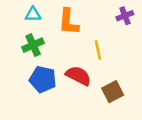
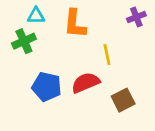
green cross: (33, 45) -> (24, 41), moved
red semicircle: (78, 76) -> (86, 83), turned -50

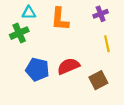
purple cross: (136, 17) -> (101, 14), moved
yellow line: (107, 55) -> (107, 44), moved

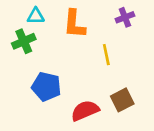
yellow line: (107, 44) -> (106, 55), moved
red semicircle: (68, 66) -> (85, 111), moved

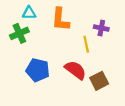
purple cross: (125, 17) -> (101, 28), moved, turned 32
red semicircle: (85, 111) -> (75, 70), moved, turned 60

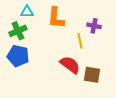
blue pentagon: (38, 70) -> (18, 56), moved
brown square: (99, 81) -> (92, 75), turned 36

